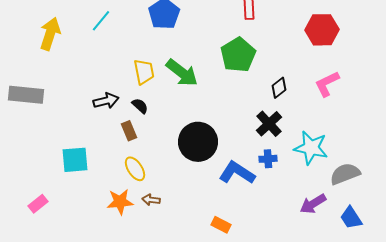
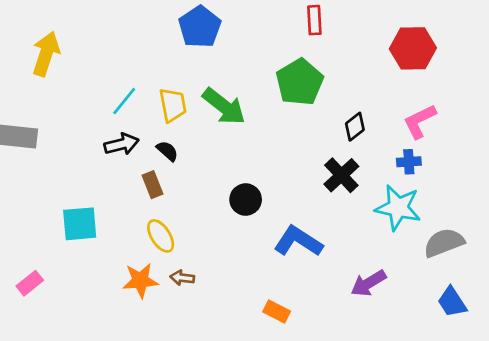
cyan line: (101, 21) -> (124, 101), moved
black circle: (198, 142) -> (246, 200), size x0.6
blue cross: (268, 159) -> (409, 162), moved
purple arrow: (313, 204) -> (368, 283), moved

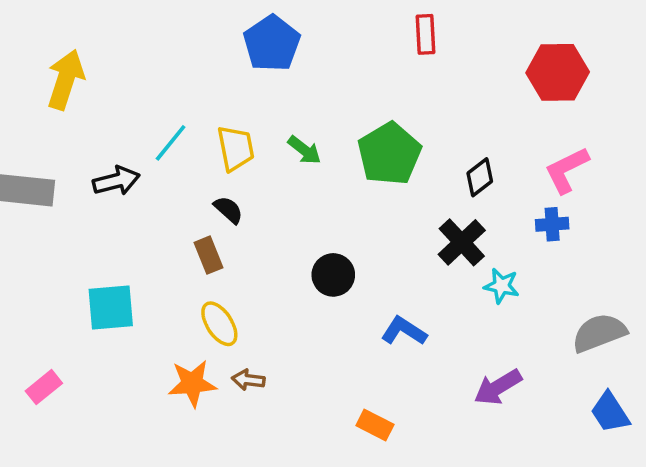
green pentagon: (300, 82) -> (389, 154), moved
green arrow: (224, 106) -> (304, 150), size x0.6
black arrow: (121, 144) -> (116, 181), moved
cyan star: (398, 208) -> (502, 286), moved, size x0.6
blue L-shape: (298, 241) -> (404, 331), size x0.7

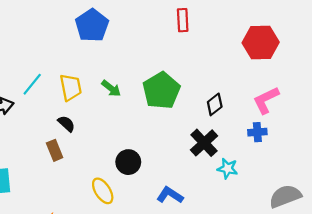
yellow ellipse: (219, 324) -> (103, 191), moved

